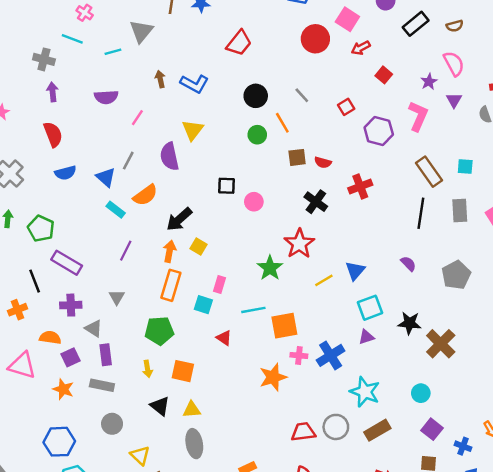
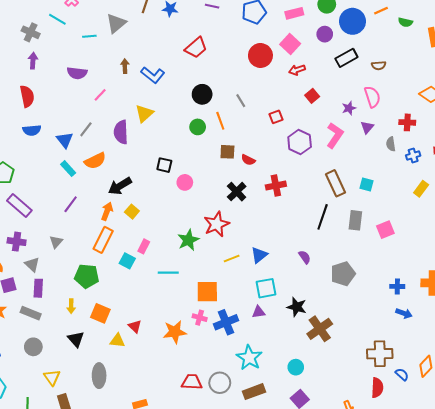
orange square: (284, 326) -> (207, 292), moved
red triangle: (224, 338) -> (135, 326), moved
yellow triangle: (192, 410) -> (117, 341), moved

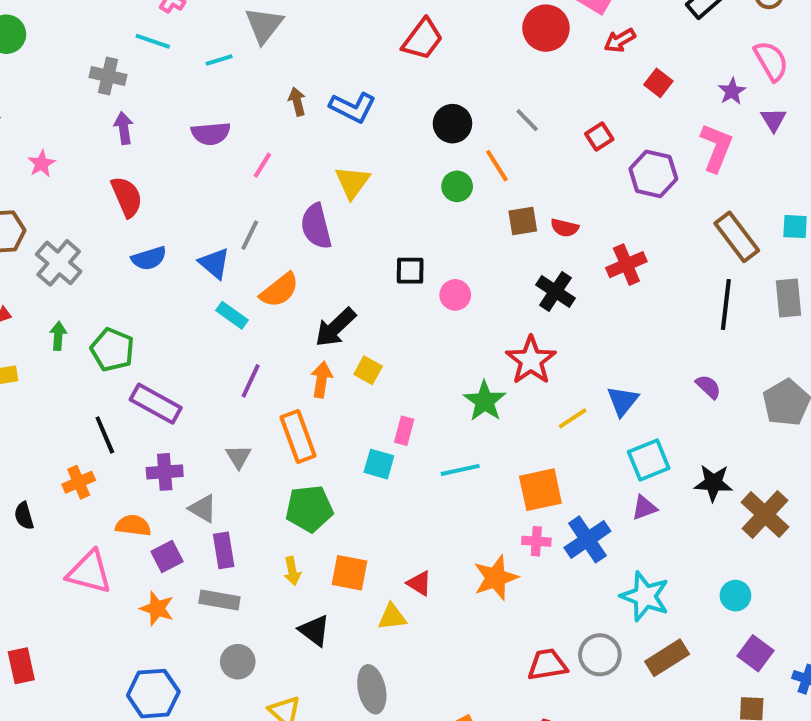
orange rectangle: (103, 240) -> (298, 437), moved, turned -35

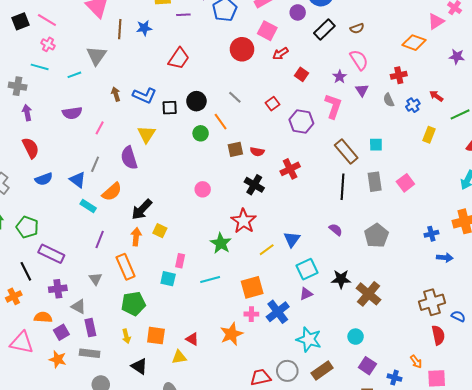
black square: (410, 271) -> (170, 108), moved

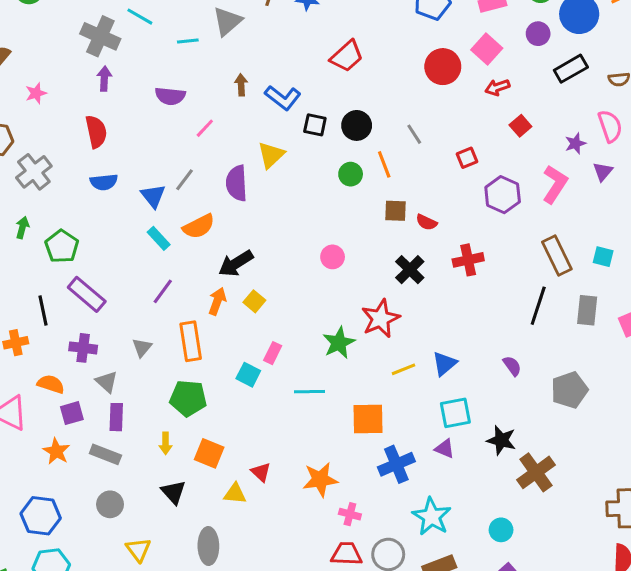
gray cross: (18, 86) -> (100, 36), size x1.4
purple triangle: (306, 294) -> (445, 449), turned 32
pink cross: (251, 314) -> (350, 514), moved

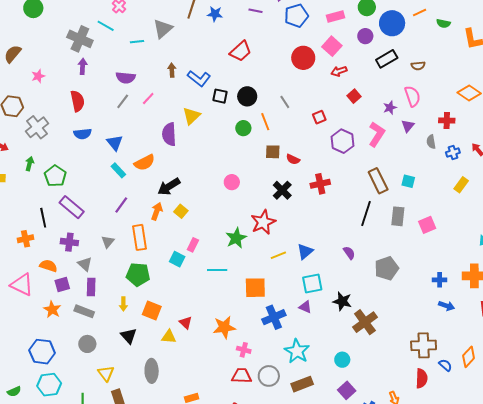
gray line: (184, 180) -> (123, 101), moved

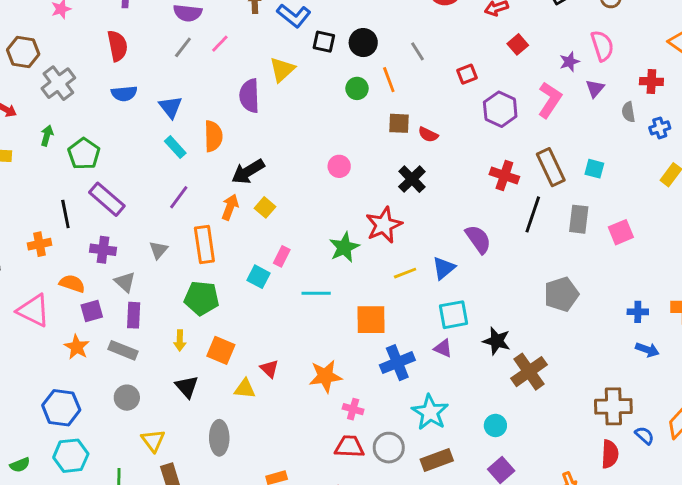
orange semicircle: (145, 163) -> (213, 136), turned -65
red cross: (320, 184) -> (504, 176), moved, turned 30
purple semicircle: (349, 253) -> (478, 239), moved, size x1.5

